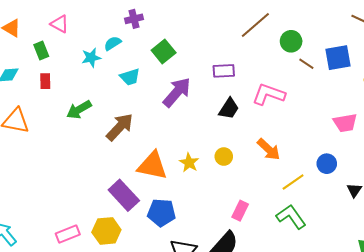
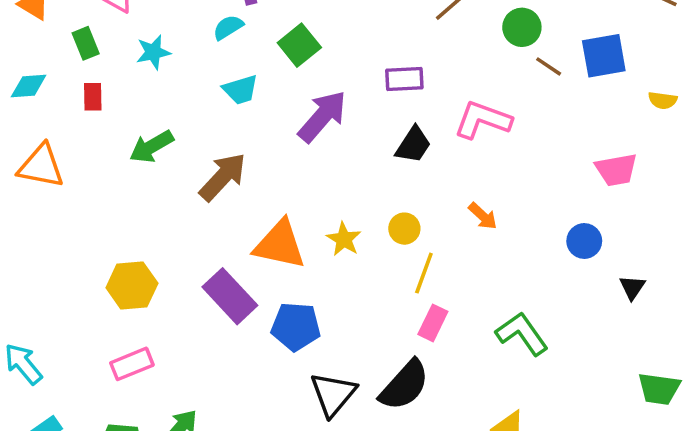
cyan semicircle: (113, 43) -> (228, 27), moved
cyan star: (91, 58) -> (153, 52), moved
orange arrow: (269, 149) -> (483, 216), size x0.7
yellow line: (293, 182) -> (424, 273), moved, turned -35
yellow hexagon: (106, 231) -> (132, 286), moved

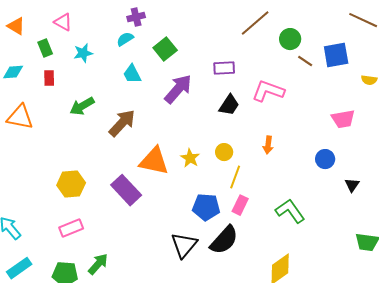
cyan trapezoid: (241, 90) -> (132, 74), turned 80
orange arrow: (483, 216) -> (268, 145), turned 54
blue pentagon: (296, 326) -> (206, 207), moved

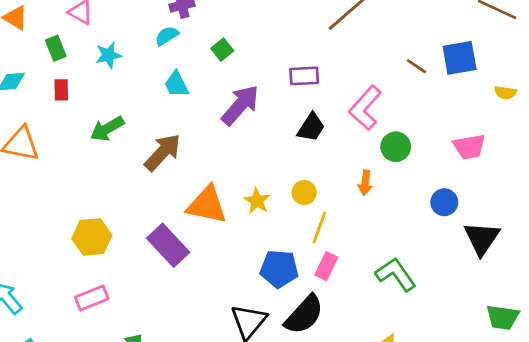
green circle: (290, 39) -> (396, 147), moved
green square: (165, 49) -> (222, 50), size x0.7
pink L-shape: (268, 91) -> (365, 108), turned -68
black triangle: (352, 185) -> (482, 238), size x1.8

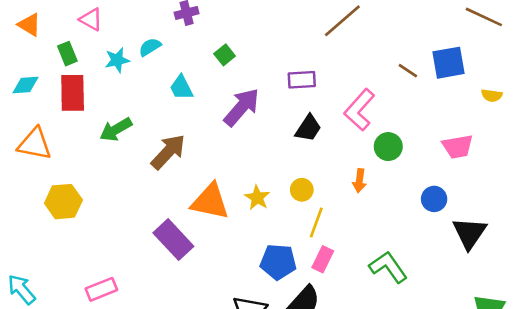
cyan semicircle: (167, 36) -> (150, 47), moved
red rectangle: (61, 90) -> (73, 93), size x1.8
yellow hexagon: (92, 237) -> (63, 202), moved

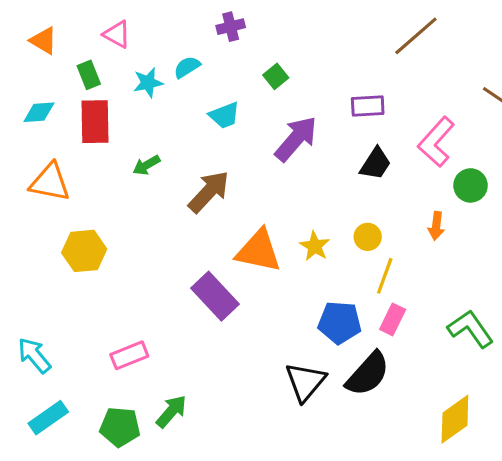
cyan trapezoid: (181, 88) -> (224, 115), turned -84
green arrow: (116, 130) -> (146, 165), size x0.7

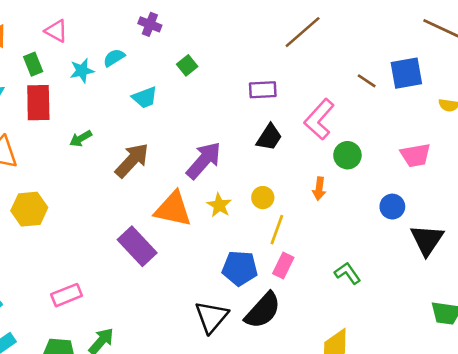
purple cross: (231, 27) -> (150, 24), turned 35
purple arrow: (296, 139) -> (204, 160), moved
green L-shape: (470, 329) -> (347, 273), size x0.7

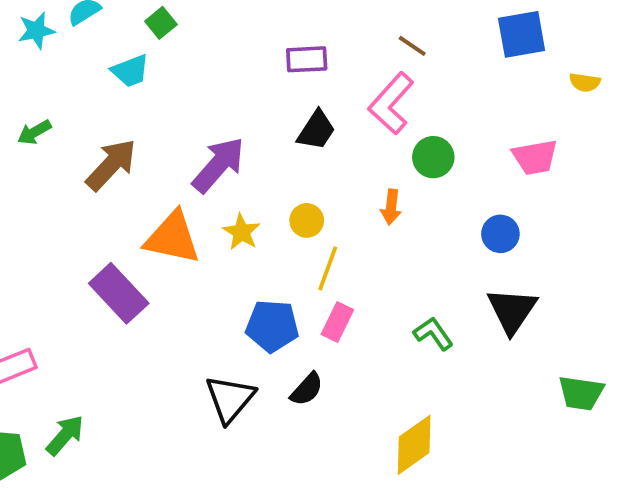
green square: (187, 65) -> (161, 23), moved
brown line: (367, 81) -> (412, 46), moved
black triangle: (427, 240) -> (512, 311), moved
black semicircle: (263, 310) -> (307, 389), size x0.6

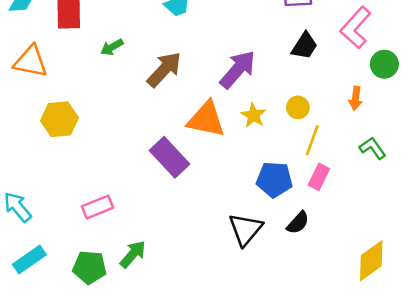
green L-shape: (433, 334) -> (373, 148), moved

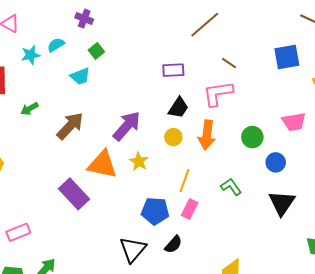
pink L-shape: (356, 28) -> (218, 93), turned 40
green circle: (384, 64) -> (252, 137), moved
orange arrow: (356, 98) -> (207, 135), moved, size x1.6
yellow circle: (298, 107) -> (173, 137), moved

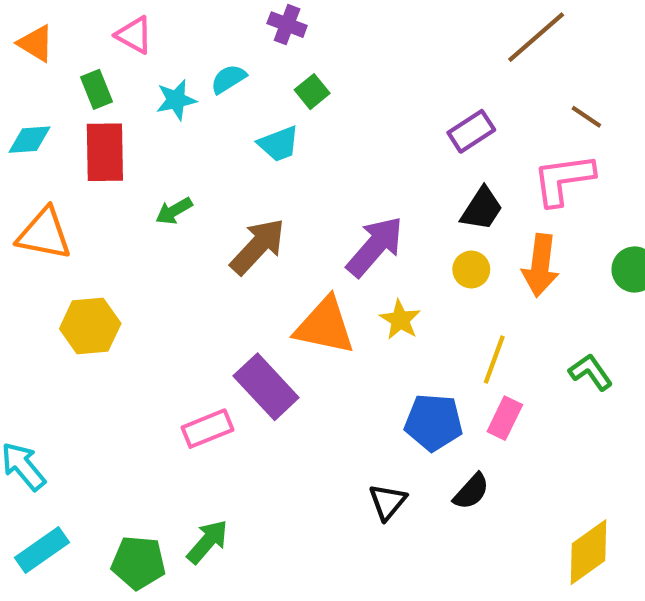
purple rectangle: (173, 70) -> (471, 131), turned -30
pink rectangle: (18, 232) -> (207, 429), moved
black triangle: (133, 250) -> (388, 502), size x0.7

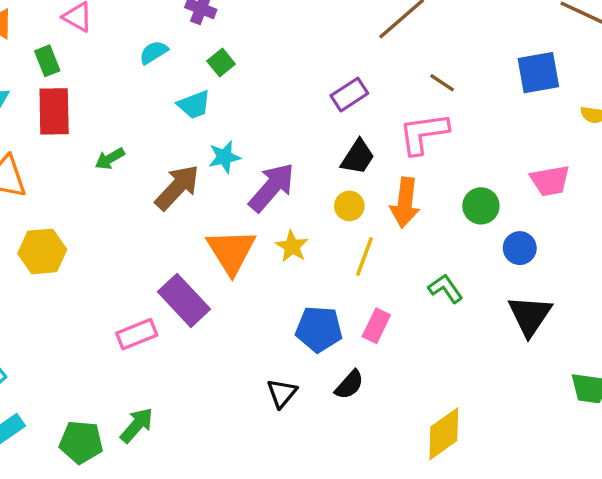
cyan star: (176, 100) -> (224, 157), moved
orange triangle: (325, 326) -> (231, 251), turned 46
yellow line: (494, 360) -> (365, 257), moved

